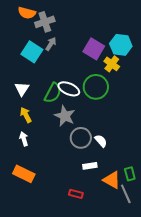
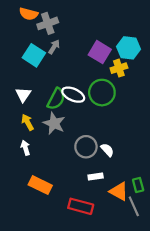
yellow cross: (112, 64) -> (119, 68), turned 35
gray star: (65, 116) -> (54, 123), moved
orange rectangle: (24, 174) -> (40, 185), moved
red rectangle: (76, 194) -> (81, 206), size x1.6

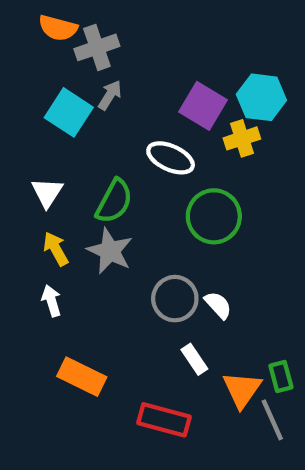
green circle: (102, 93) -> (214, 216), moved
white ellipse: (73, 95) -> (171, 158), moved
white rectangle: (96, 177) -> (194, 359), turned 64
orange triangle: (119, 191) -> (242, 390), turned 36

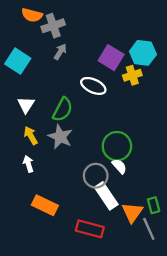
cyan square: (69, 112) -> (18, 61), moved
green circle: (214, 216) -> (117, 146), moved
gray circle: (175, 299) -> (96, 176), moved
white rectangle: (194, 359) -> (106, 196), size x1.6

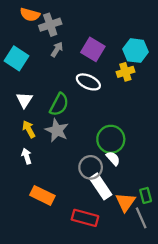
purple square: (111, 58) -> (93, 49), moved

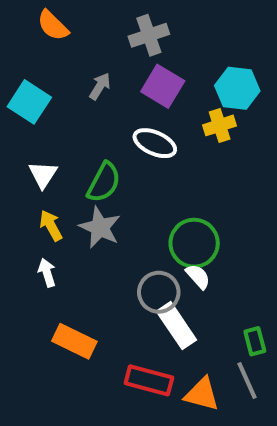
orange semicircle: (30, 15) -> (53, 25), turned 30
gray cross: (50, 25) -> (149, 35), moved
orange triangle: (125, 202) -> (202, 394), moved, turned -50

